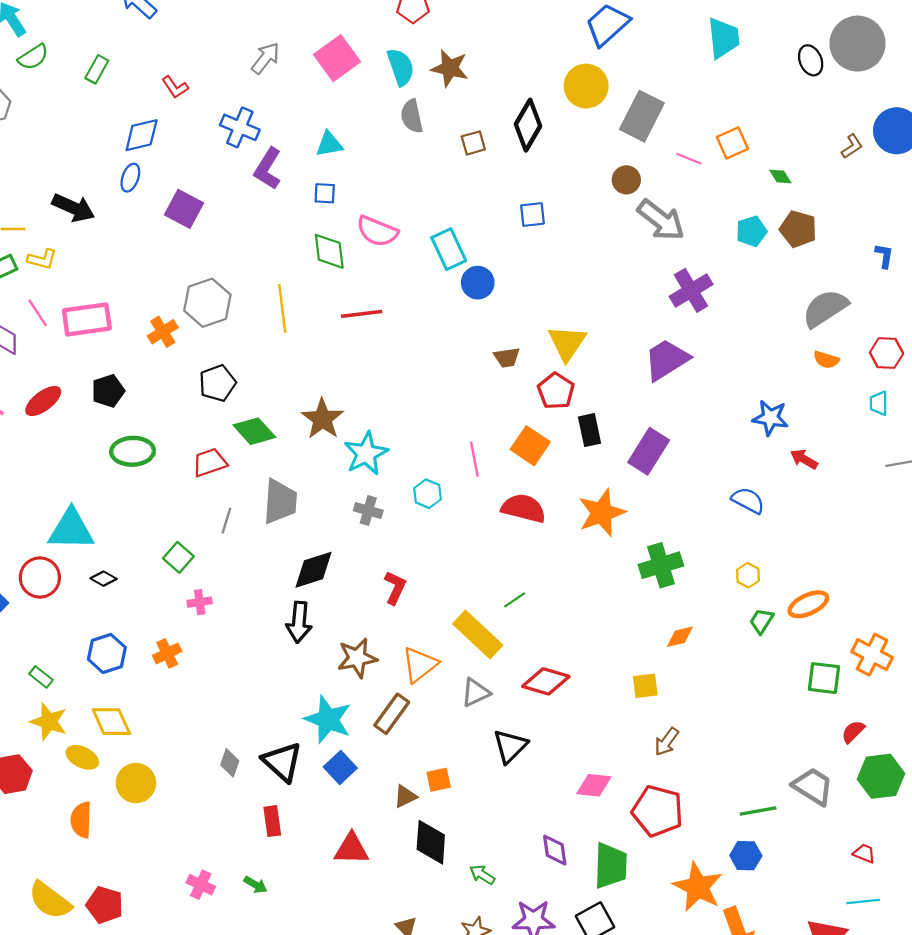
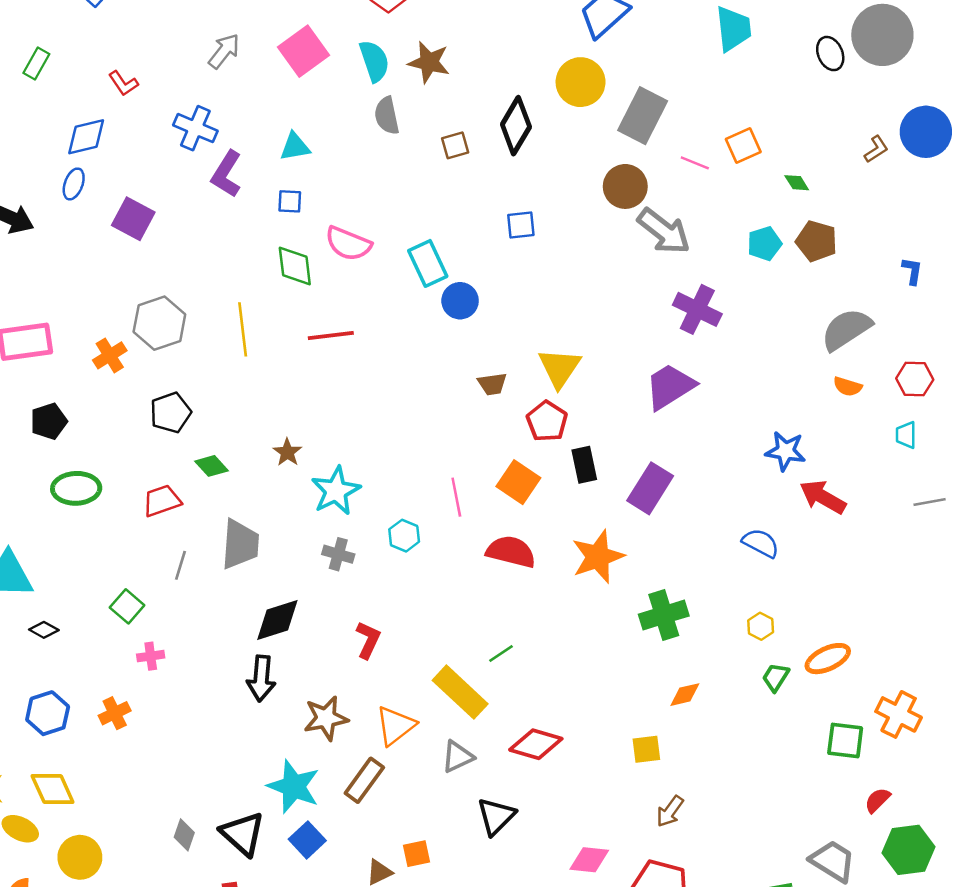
brown circle: (626, 180) -> (625, 186), size x1.4
purple cross: (691, 290) -> (697, 309), turned -33
brown star: (322, 419) -> (287, 452), size x0.6
green diamond: (254, 431) -> (212, 466), size x0.7
red arrow: (804, 459) -> (823, 497), size x1.5

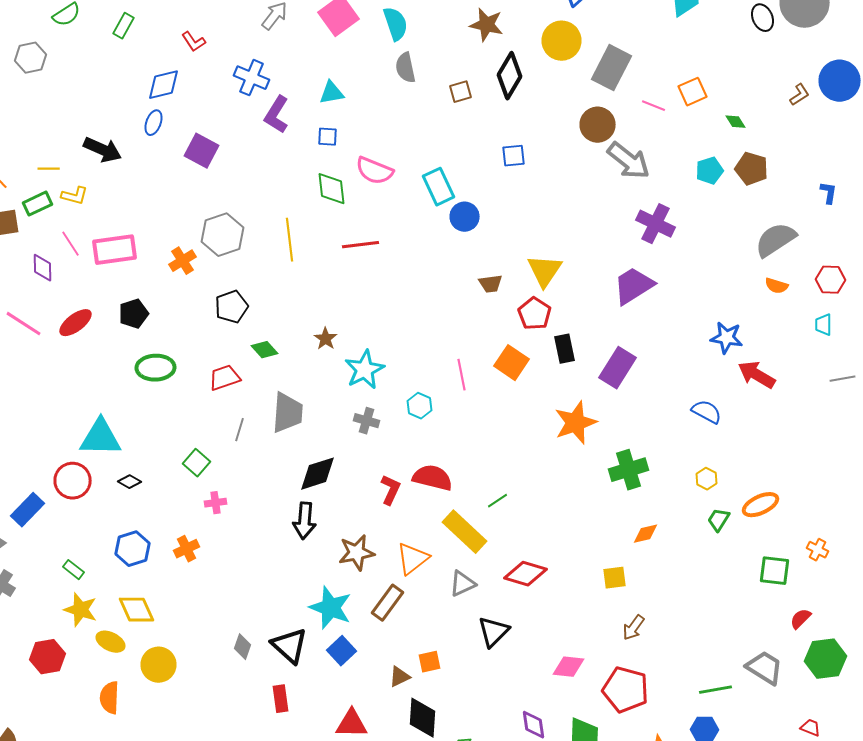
brown star: (429, 62) -> (486, 25), moved
red semicircle: (511, 552) -> (432, 478), moved
orange cross: (899, 714) -> (818, 550), size x0.6

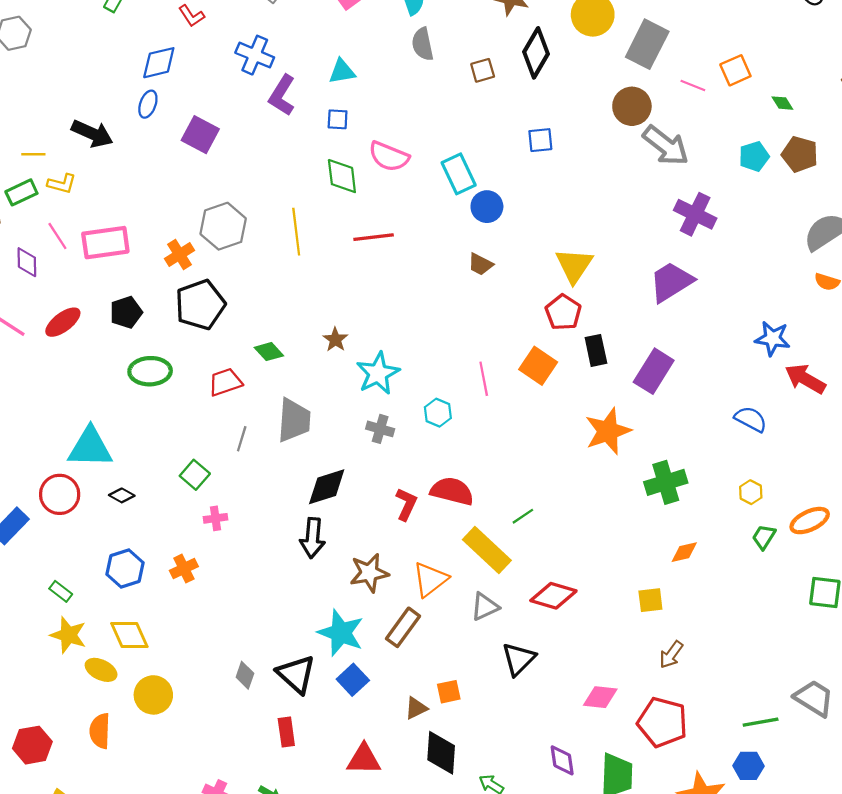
brown trapezoid: (490, 284) -> (480, 264), moved, turned 35
black pentagon: (232, 307) -> (200, 305), moved, size x1.4
red hexagon: (48, 657) -> (32, 745), moved

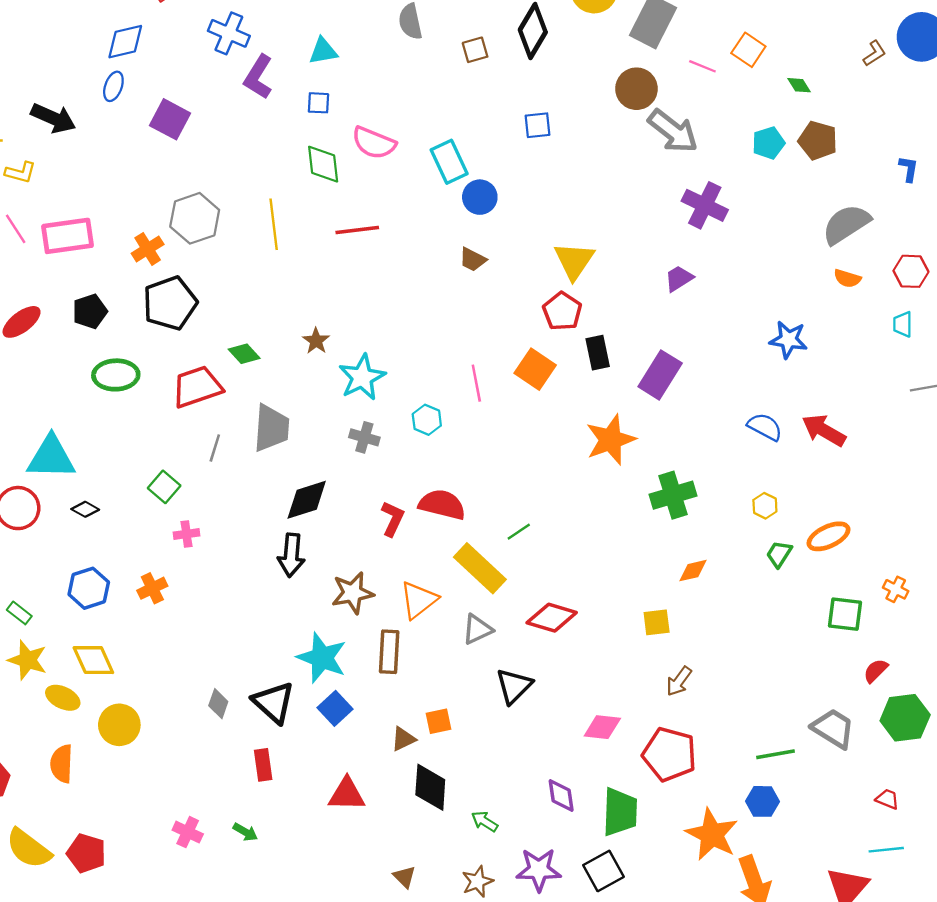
orange square: (735, 70) -> (748, 50), turned -32
purple trapezoid: (671, 282) -> (679, 278), size x0.6
red arrow: (805, 379) -> (824, 430), moved
red trapezoid: (225, 382) -> (197, 387), size x1.4
brown rectangle: (403, 627) -> (389, 652), turned -33

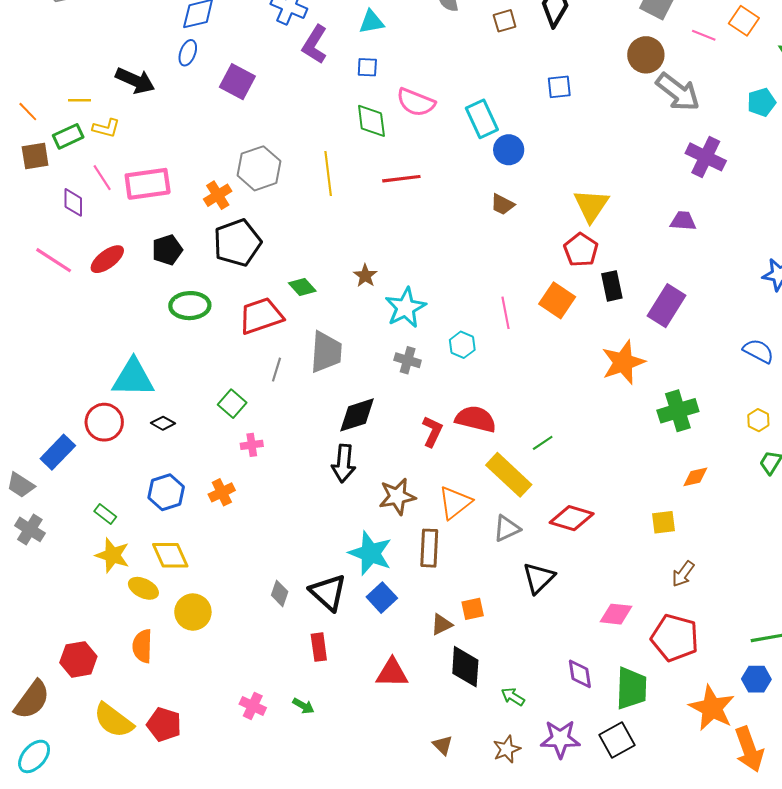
purple trapezoid: (679, 278) -> (683, 221), turned 36

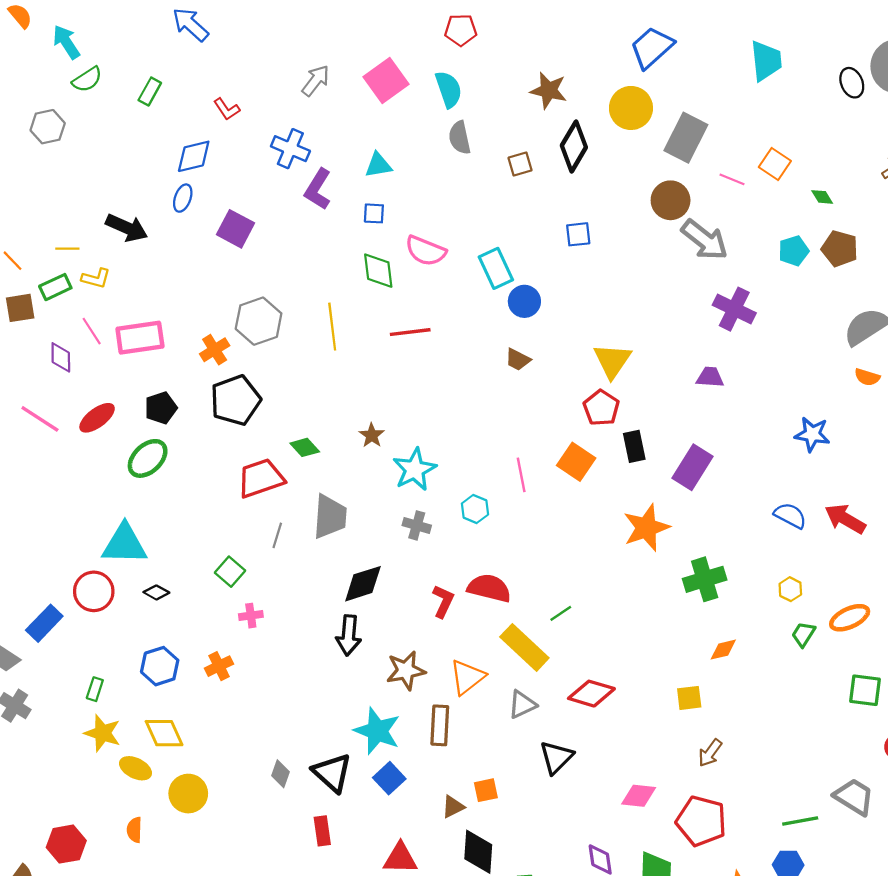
green ellipse: (190, 306) -> (148, 458), moved, turned -42
green rectangle: (105, 514) -> (95, 689), turned 70
orange semicircle: (142, 646) -> (134, 830), size x0.7

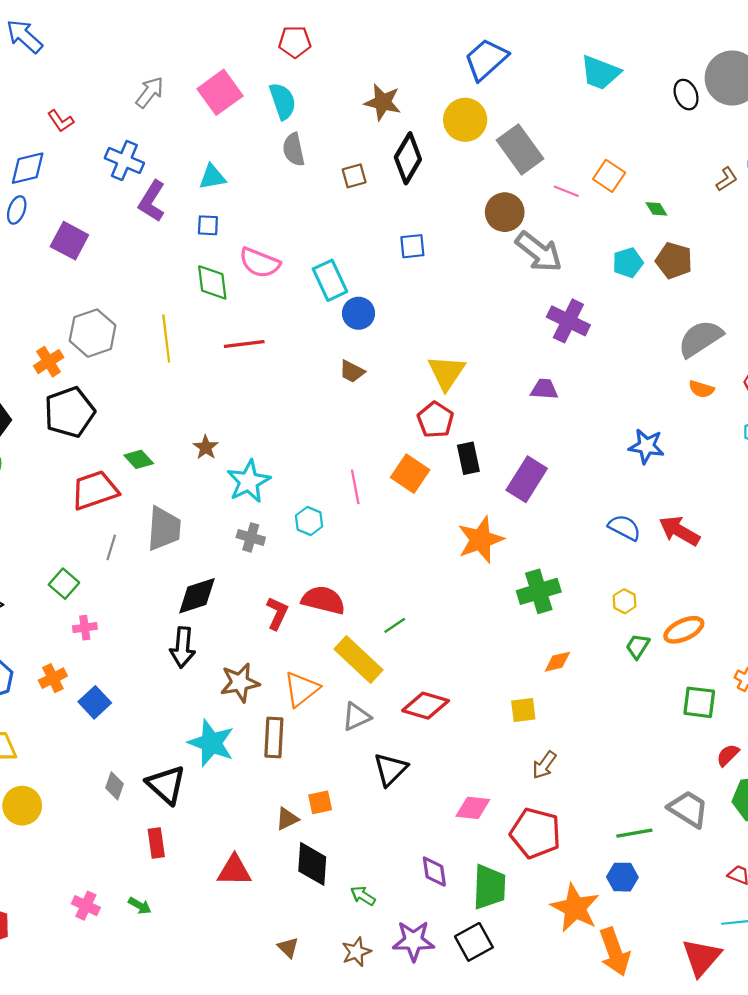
cyan trapezoid: (766, 61) -> (600, 73), turned 117
gray rectangle: (686, 138) -> (520, 149), turned -63
blue square: (389, 778) -> (95, 702), moved

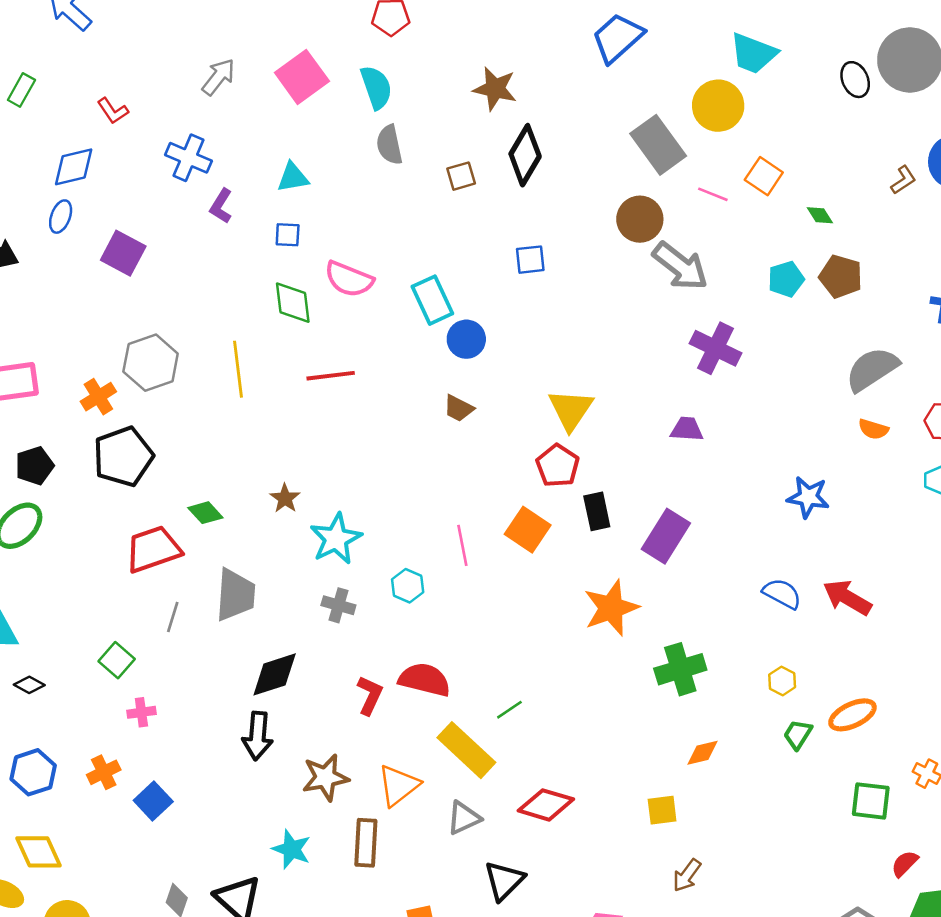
yellow circle: (465, 120) -> (718, 106), moved
purple L-shape: (152, 201) -> (221, 206), size x0.7
cyan star: (211, 743) -> (292, 849), size x0.7

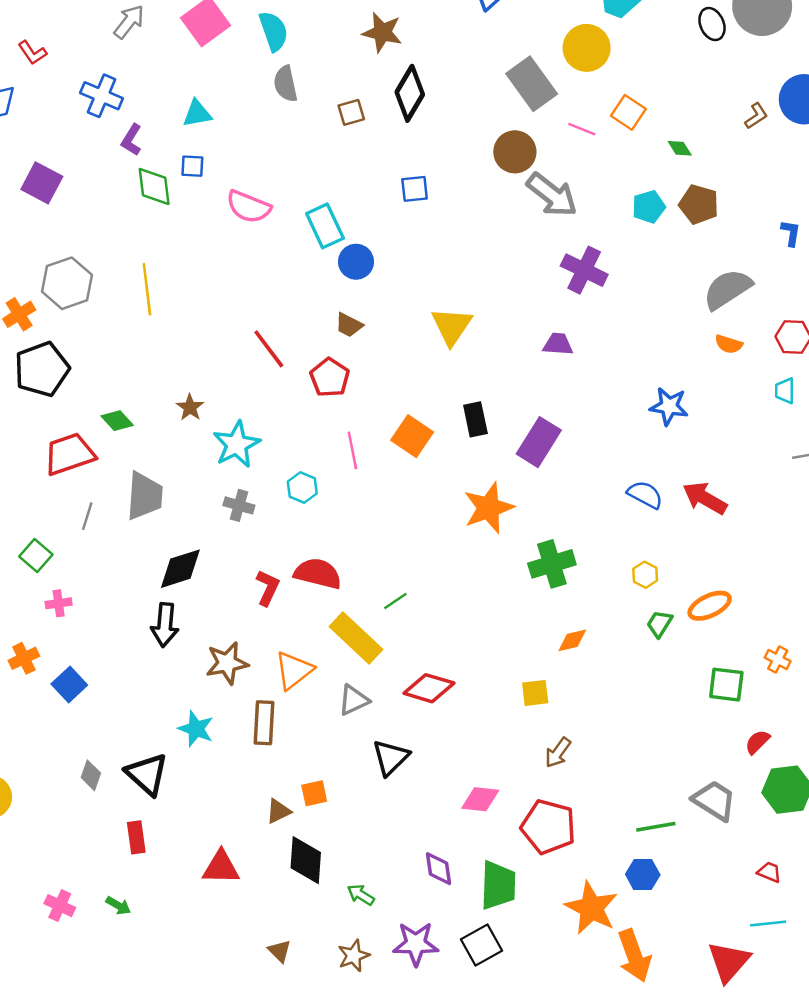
green diamond: (293, 303) -> (154, 186), moved
red line: (331, 376) -> (269, 349), moved, turned 60
red pentagon: (558, 466) -> (330, 378), moved

